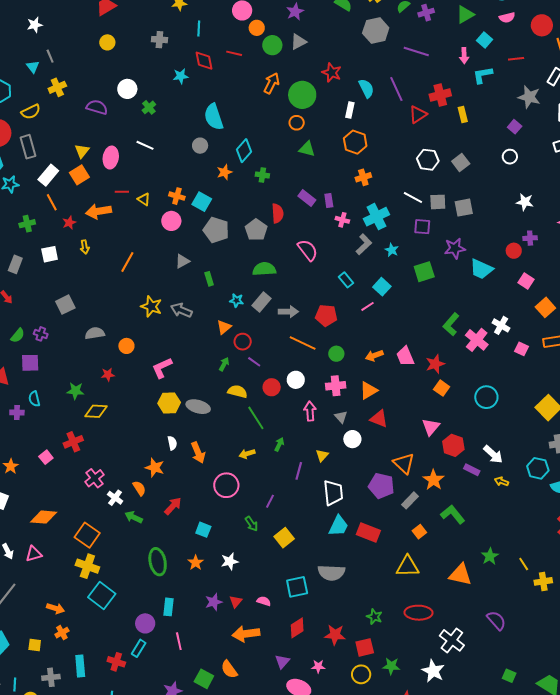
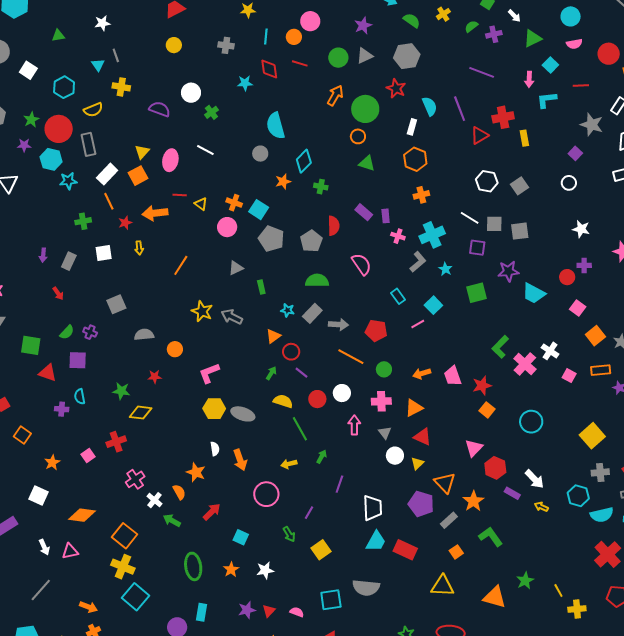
orange circle: (257, 28) -> (294, 37), moved
gray hexagon: (376, 31) -> (407, 56), moved
yellow cross: (57, 87) -> (121, 87), turned 30
yellow triangle: (322, 455) -> (417, 463), moved

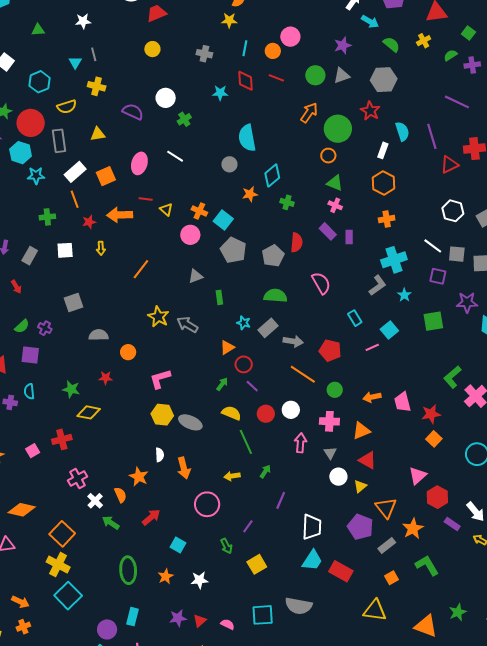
yellow triangle: (142, 152) -> (98, 134), moved, turned 35
pink cross: (398, 236) -> (335, 205), moved

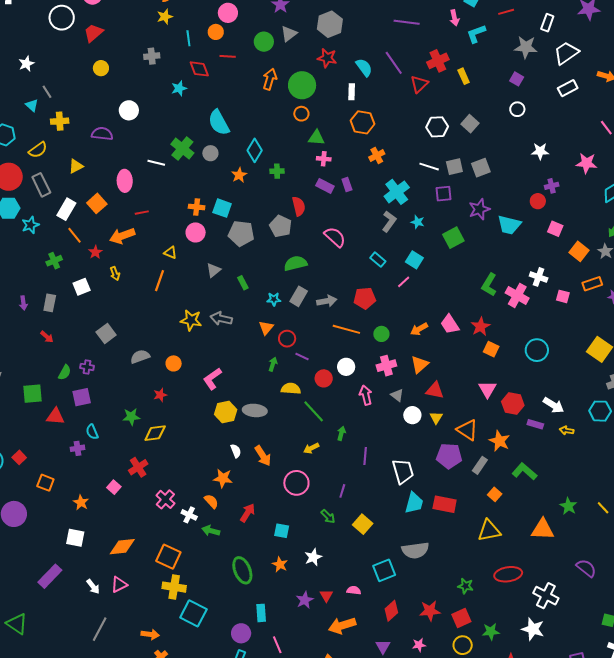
green cross: (184, 119) -> (182, 149), moved, size x1.6
yellow triangle: (166, 209) -> (170, 253), moved

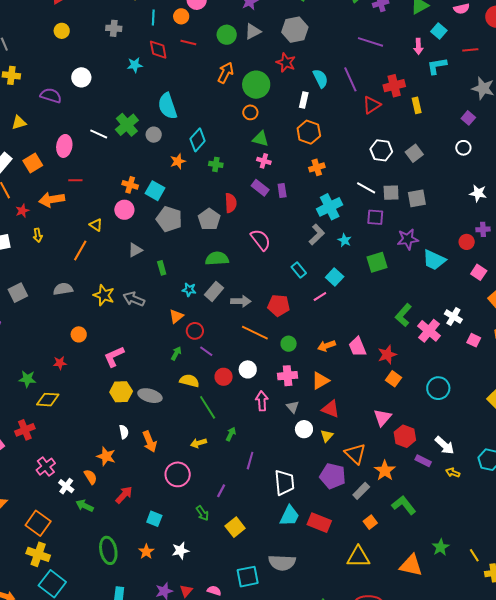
gray semicircle: (140, 357) -> (63, 289), moved

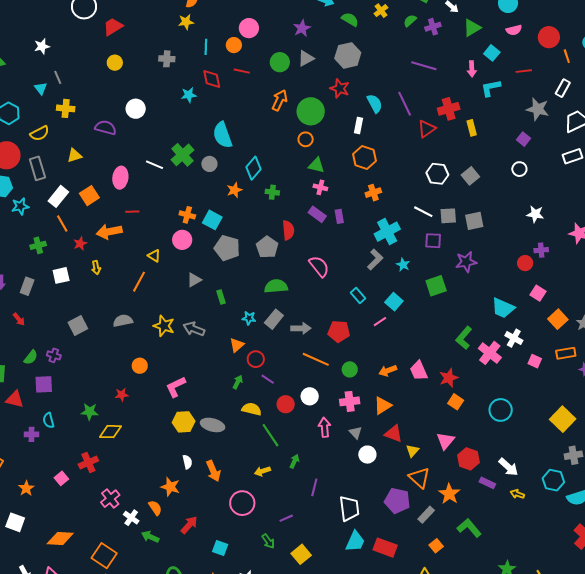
cyan trapezoid: (434, 260) -> (503, 308), moved
yellow triangle: (327, 436) -> (412, 451), moved
purple line: (221, 491) -> (286, 518), turned 40

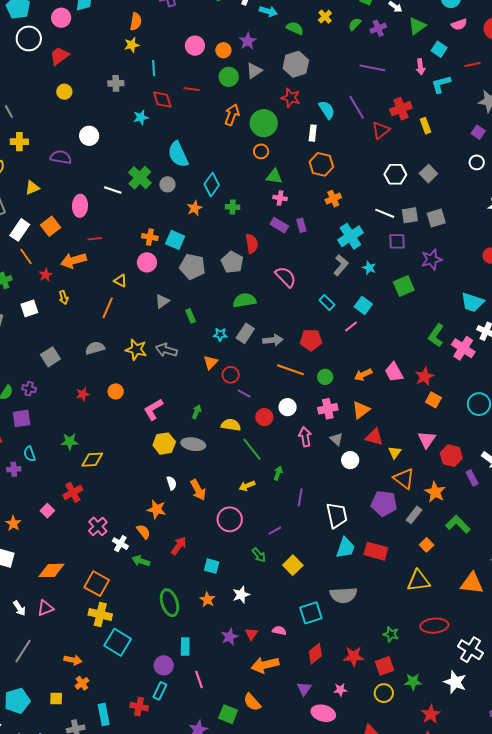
orange circle: (234, 45) -> (223, 50), moved
green arrow: (238, 382) -> (197, 412), moved
red star: (122, 395) -> (83, 394), moved
purple rectangle: (487, 483) -> (472, 478), turned 42

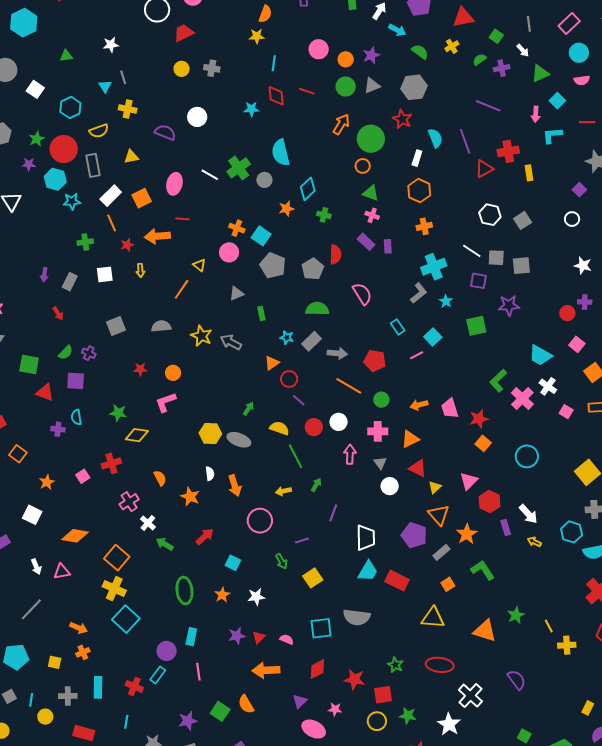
gray cross: (116, 83) -> (212, 68), moved
pink L-shape: (153, 409) -> (166, 402), moved
orange semicircle: (143, 532) -> (160, 478), moved

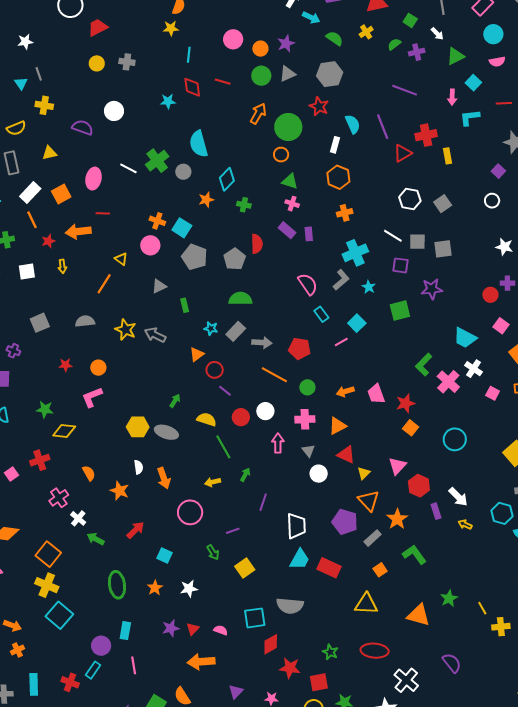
pink semicircle: (362, 294) -> (308, 284), moved
red diamond: (317, 669) -> (271, 644), moved

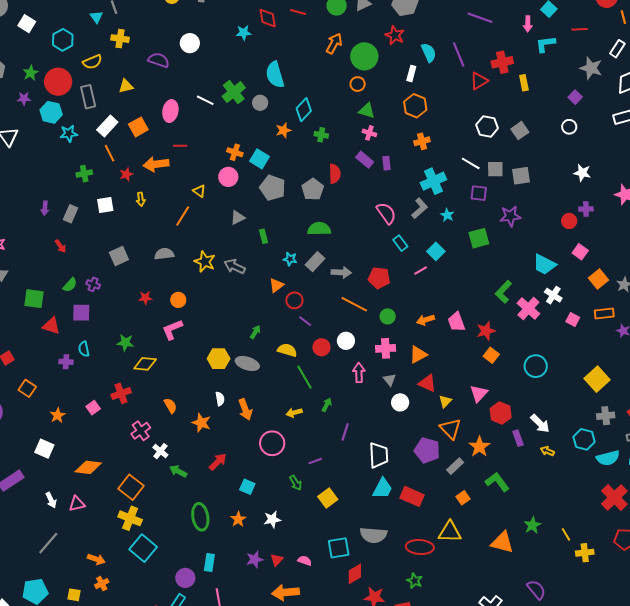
red ellipse: (375, 651) -> (420, 547), moved

